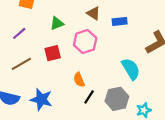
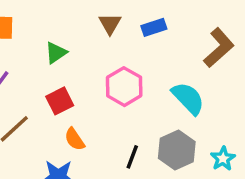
brown triangle: (94, 13) -> (110, 24), turned 40
pink hexagon: (85, 42) -> (124, 87), moved
orange semicircle: (79, 80) -> (75, 139), moved

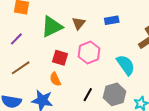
brown triangle: (110, 24) -> (79, 23), moved
green triangle: (56, 53) -> (52, 27), size x1.6
red square: (60, 101) -> (60, 58), moved, turned 35

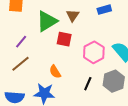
purple line: (16, 39) -> (21, 42), moved
pink hexagon: (89, 52) -> (94, 52), moved
red square: (60, 58) -> (64, 39), moved

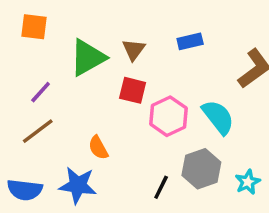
red square: (64, 39) -> (133, 90), moved
black line: (88, 84) -> (161, 187), moved

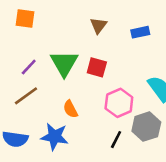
brown triangle: (134, 50) -> (98, 25), moved
green triangle: (88, 58) -> (64, 63), moved, turned -32
pink hexagon: (169, 116) -> (119, 103), moved

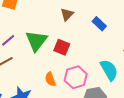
blue rectangle: (140, 32) -> (99, 24), turned 48
orange semicircle: (70, 109) -> (50, 79), moved

